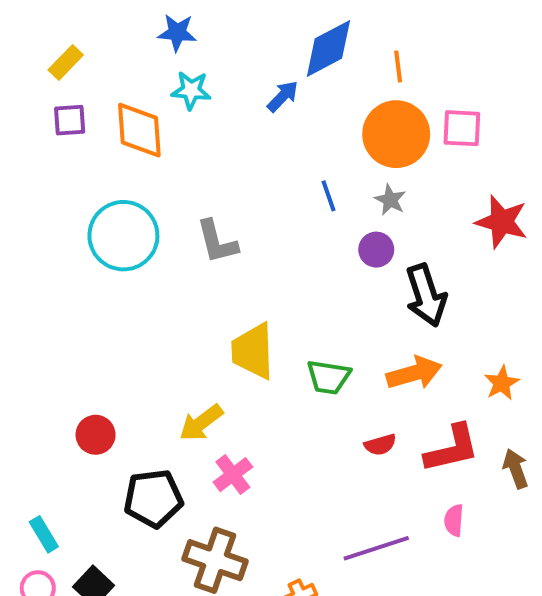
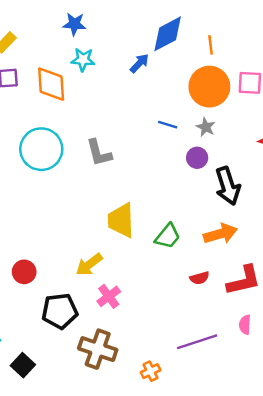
blue line: (328, 196) -> (168, 125), turned -54
green trapezoid: (328, 377) -> (168, 236), turned -60

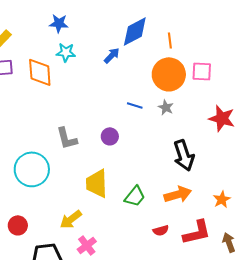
cyan circle: (41, 149) -> (32, 169), moved
gray L-shape: (99, 153) -> (67, 138), moved
purple circle: (197, 158) -> (110, 136), moved

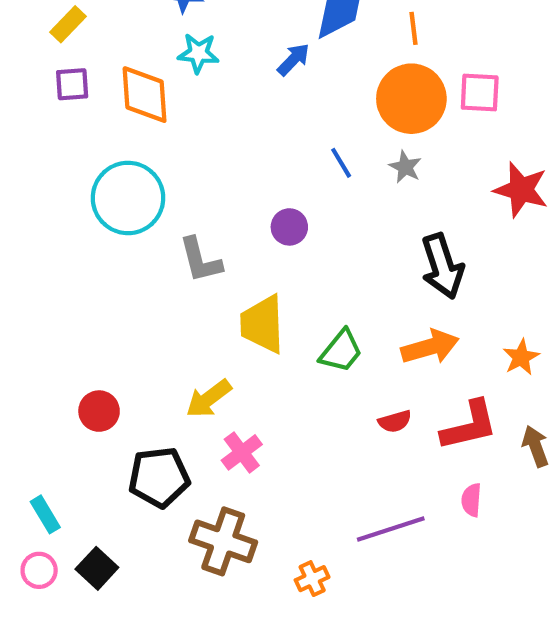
blue line: (135, 105) -> (341, 163), turned 42
gray L-shape: (67, 138) -> (200, 260), moved
cyan circle: (32, 169) -> (128, 198), moved

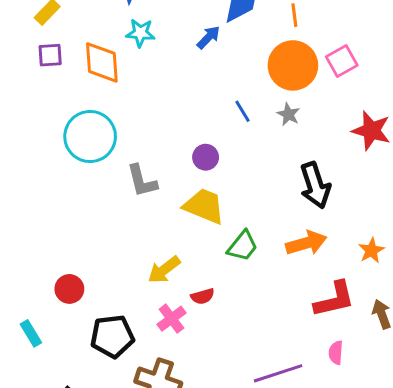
pink square: (480, 92) -> (342, 61), turned -32
yellow trapezoid: (262, 324) -> (204, 206), moved, turned 114
yellow arrow: (209, 399) -> (164, 270), moved
red semicircle: (395, 421) -> (203, 296), moved
cyan rectangle: (45, 514) -> (31, 333), moved

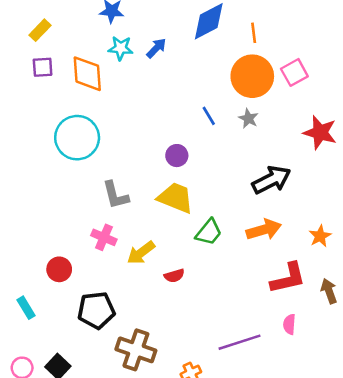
blue arrow: (209, 37) -> (156, 48), moved
gray L-shape: (142, 181) -> (115, 195), moved
black arrow: (315, 185) -> (271, 180), turned -99
pink cross: (172, 319) -> (104, 237), moved, turned -30

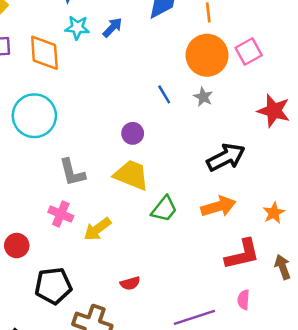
red semicircle: (174, 276) -> (130, 283), moved

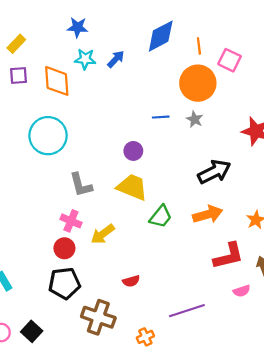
pink square: (249, 51) -> (230, 60), moved, turned -35
blue line: (164, 94) -> (161, 117), turned -63
red circle: (17, 246) -> (64, 248), moved
pink semicircle: (244, 300) -> (242, 291), moved, turned -112

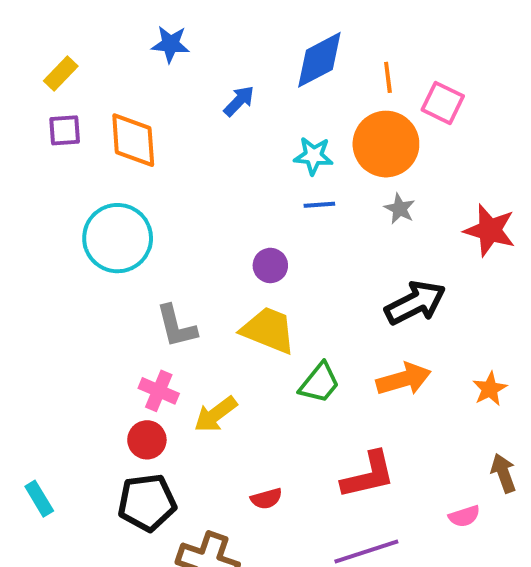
cyan star: (85, 59) -> (313, 156), moved
gray star: (195, 119) -> (400, 209), moved
red L-shape: (228, 256) -> (368, 475), moved

